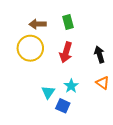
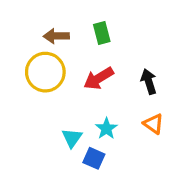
red arrow: (66, 52) -> (99, 78), turned 42

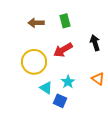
yellow circle: (45, 72) -> (34, 62), moved
black arrow: (149, 81) -> (95, 43), moved
cyan triangle: (72, 138) -> (46, 88), turned -32

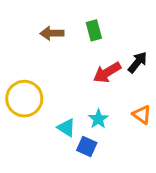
black arrow: (95, 43) -> (138, 62), turned 56
red arrow: (63, 50) -> (107, 72), moved
yellow circle: (34, 62) -> (24, 99), moved

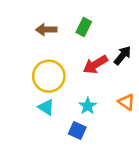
green rectangle: (94, 30) -> (84, 27), turned 42
yellow circle: (24, 99) -> (49, 76), moved
cyan triangle: (66, 128) -> (46, 107), moved

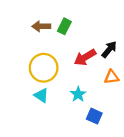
green rectangle: (84, 27) -> (64, 26), moved
orange triangle: (126, 102) -> (111, 77), moved, turned -42
blue square: (77, 130) -> (94, 116), moved

